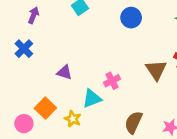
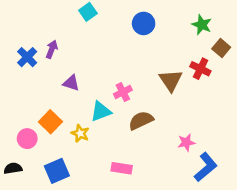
purple arrow: (33, 15) -> (52, 49), moved
brown semicircle: (133, 122) -> (141, 120), moved, turned 40

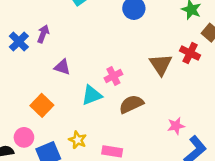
yellow star: (80, 133) -> (78, 140), moved
pink circle: (27, 139) -> (24, 137), moved

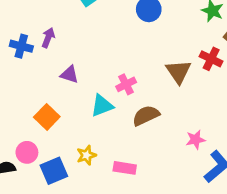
blue cross: (19, 42) -> (21, 46), turned -30
yellow star: (78, 140) -> (86, 155), turned 30

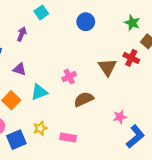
purple arrow: (48, 38) -> (22, 34), moved
purple triangle: (69, 74) -> (20, 69), moved
cyan triangle: (102, 106) -> (39, 92), moved

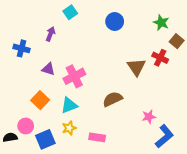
pink cross: (69, 77) -> (74, 76), moved, size x1.5
cyan triangle: (39, 92) -> (69, 105), moved

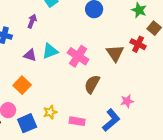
pink cross: (74, 76) -> (78, 56), moved, turned -30
brown semicircle: (113, 99) -> (92, 84), turned -36
cyan triangle: (69, 105) -> (50, 51), moved
blue L-shape: (164, 136) -> (111, 120), moved

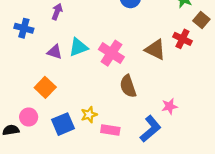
brown triangle: (115, 53) -> (155, 50), turned -30
brown semicircle: (92, 84) -> (128, 86), turned -48
yellow star: (50, 112) -> (89, 115), moved
blue square: (27, 123) -> (63, 124), moved

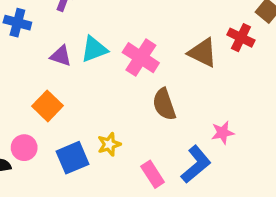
pink rectangle: (110, 130) -> (153, 174), moved, turned 48

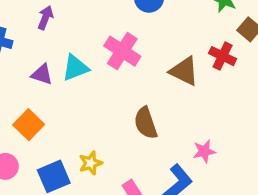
pink cross: (141, 58) -> (122, 51), moved

